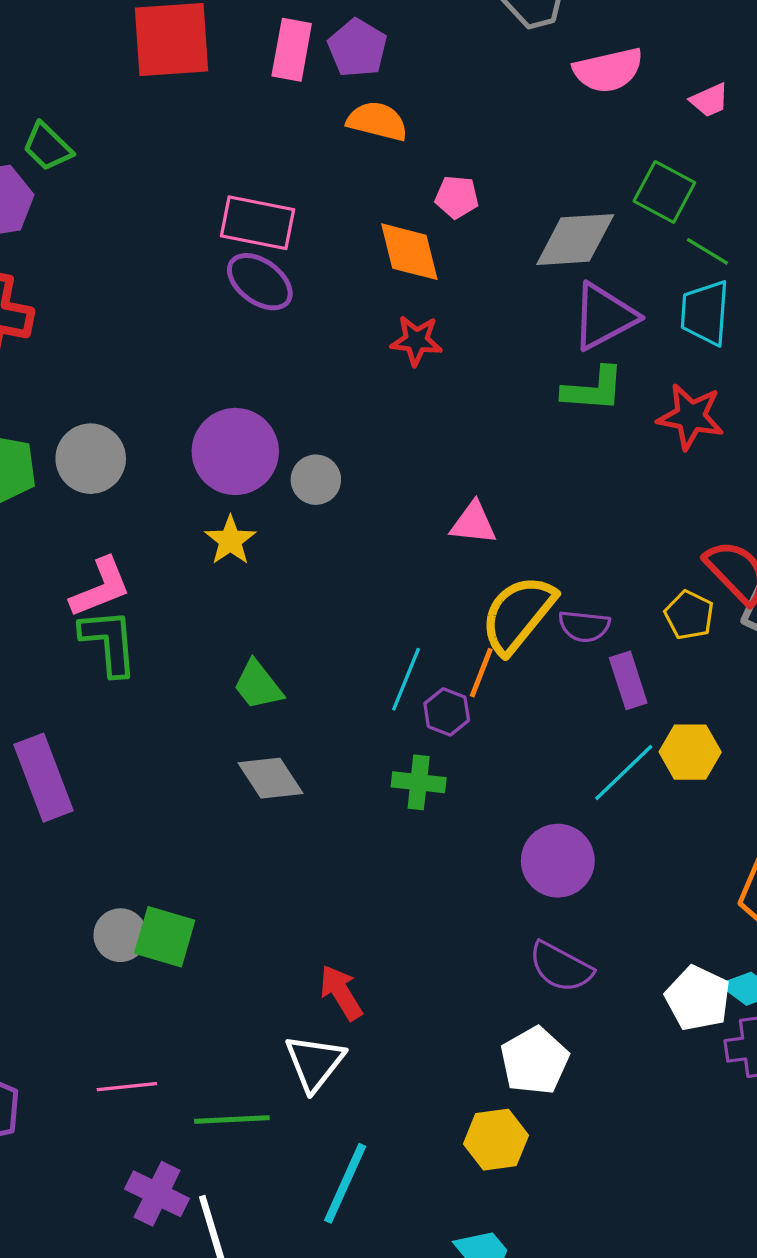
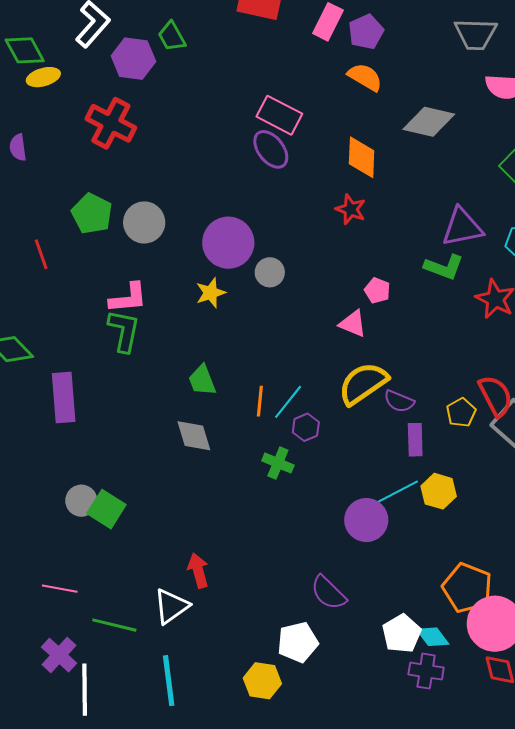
pink pentagon: (457, 197) -> (377, 290), moved
gray diamond: (575, 240) -> (429, 122), moved
orange line: (481, 673) -> (260, 401), moved, turned -32
purple circle: (558, 861) -> (366, 520), moved
cyan line: (345, 1183) -> (169, 681), turned -48

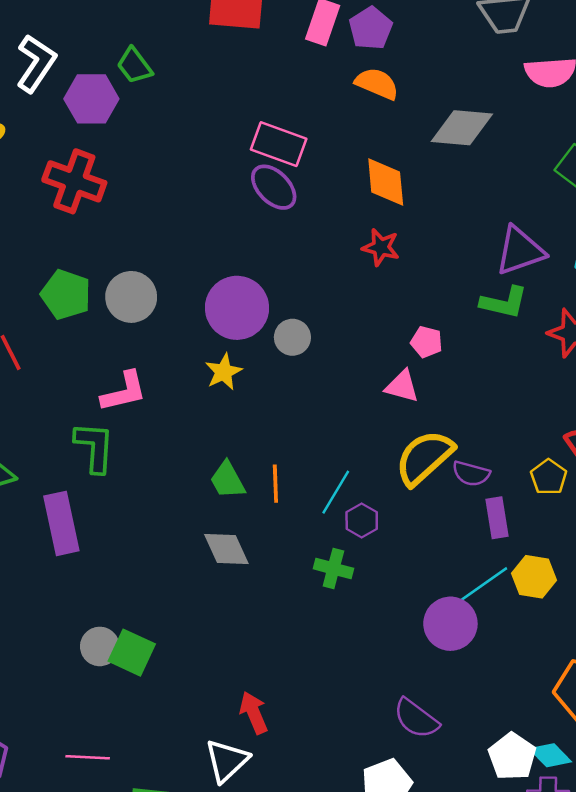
green L-shape: (124, 331) -> (94, 447), moved
orange line: (260, 401) -> (275, 484), moved

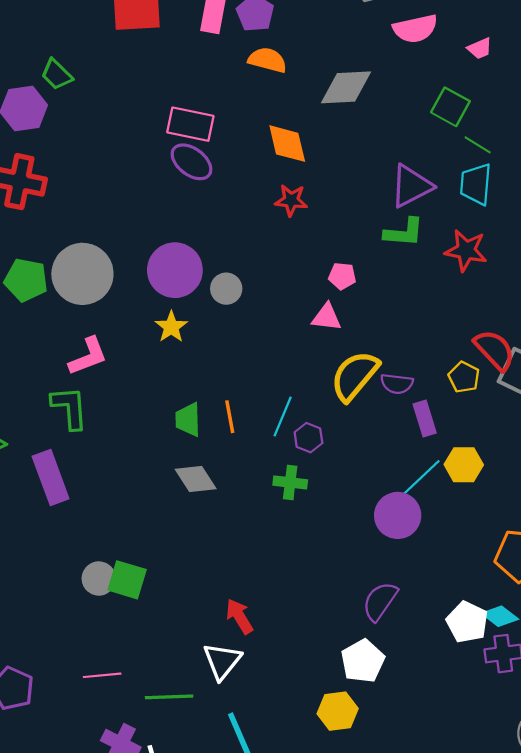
gray circle: (131, 297) -> (82, 274), size x1.4
green trapezoid: (227, 480) -> (188, 420), turned 36
purple semicircle: (416, 719) -> (380, 601), turned 96

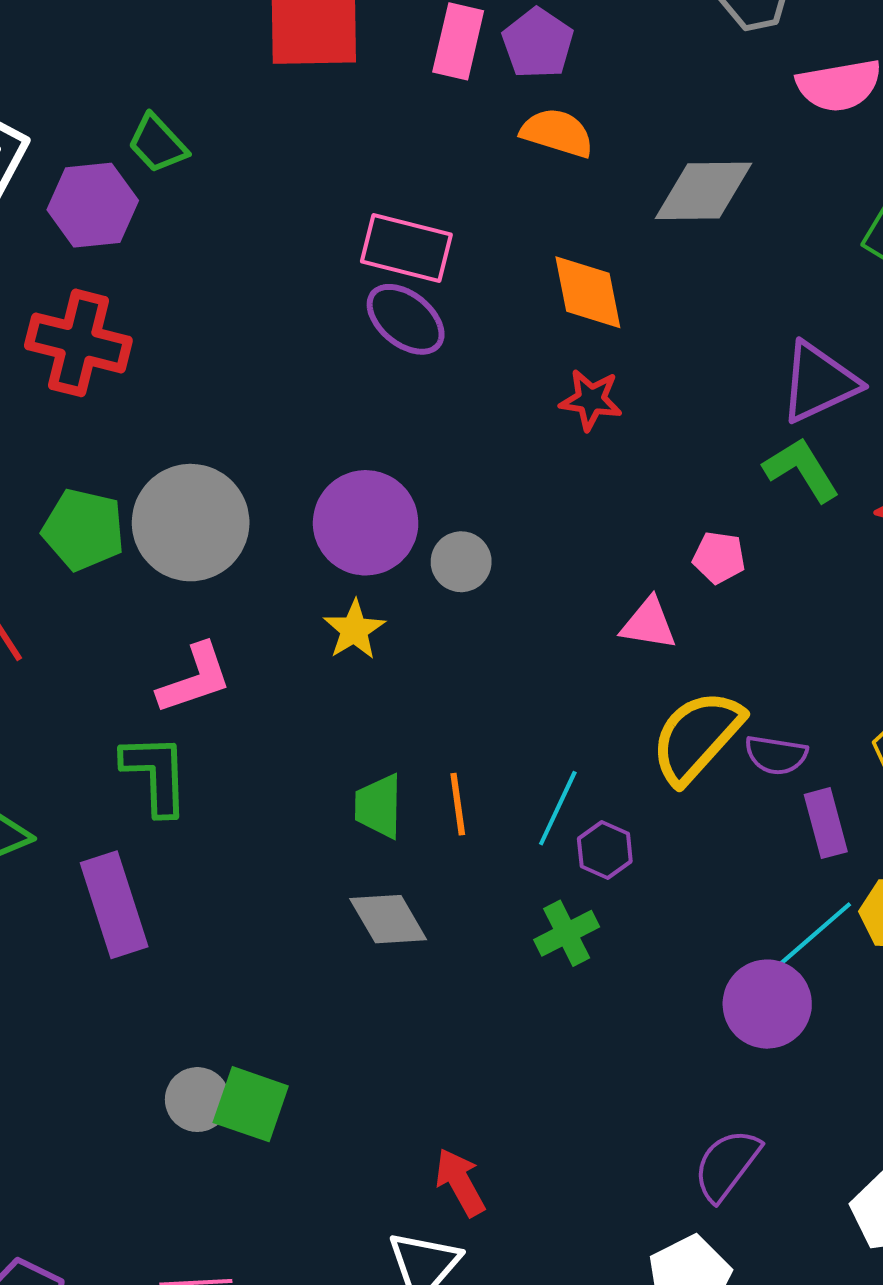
green L-shape: (404, 232) -> (801, 470), turned -129
pink pentagon: (342, 276) -> (719, 557), moved
green cross: (290, 482) -> (567, 933), turned -36

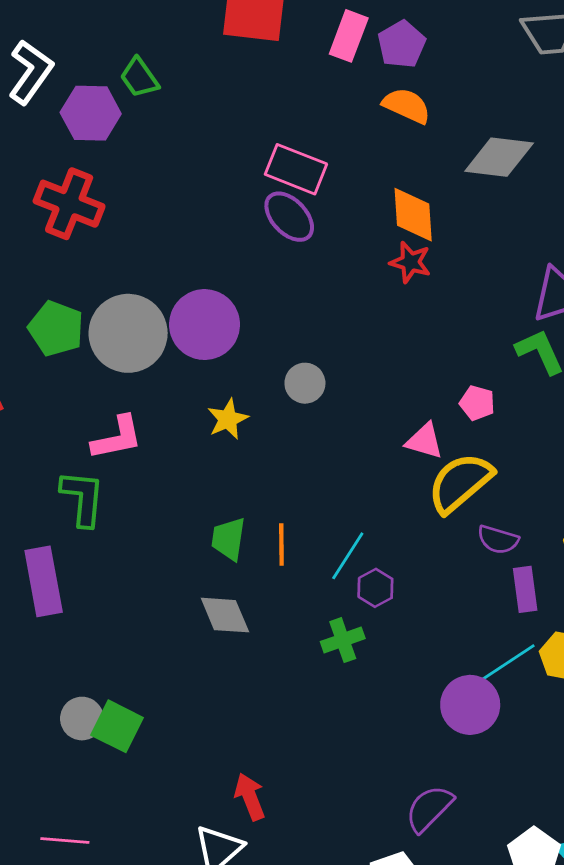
red star: (591, 400) -> (410, 262), moved
purple circle: (366, 523) -> (205, 325), moved
yellow semicircle: (697, 737) -> (460, 483), moved

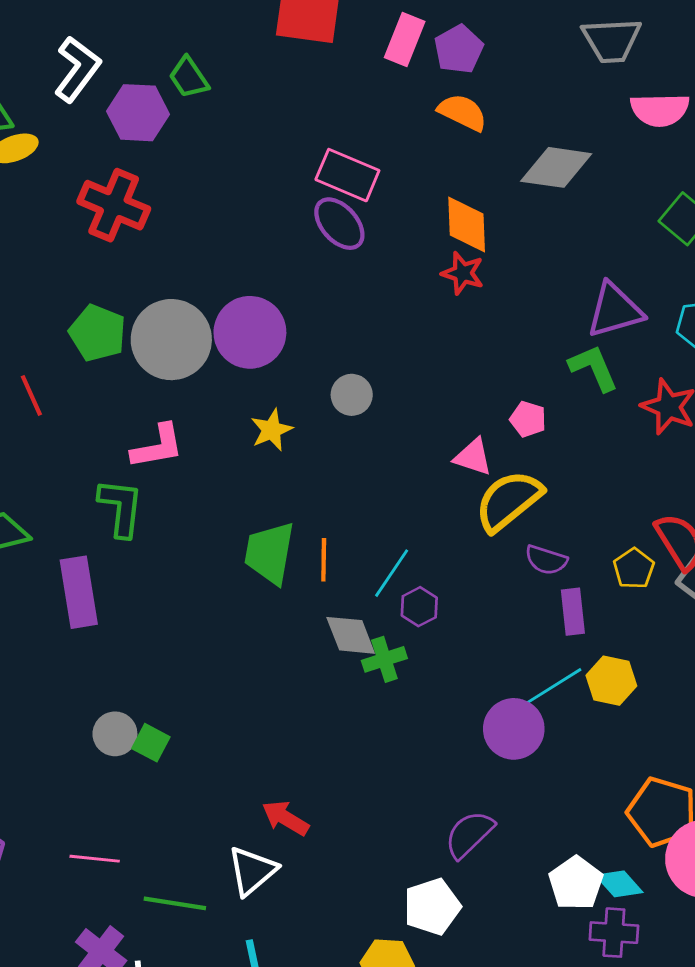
green trapezoid: (228, 539) -> (270, 553), size x1.4
gray diamond: (225, 615) -> (351, 635), moved
green square: (117, 726) -> (151, 743), size x0.7
red arrow: (250, 797) -> (285, 818), turned -39

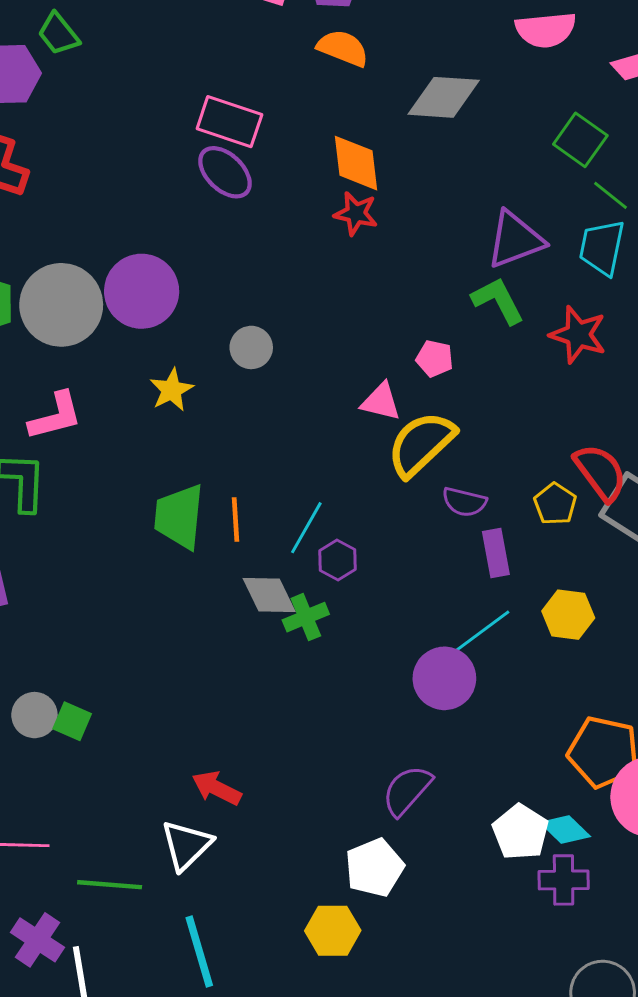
yellow hexagon: (611, 681) -> (568, 615), moved

